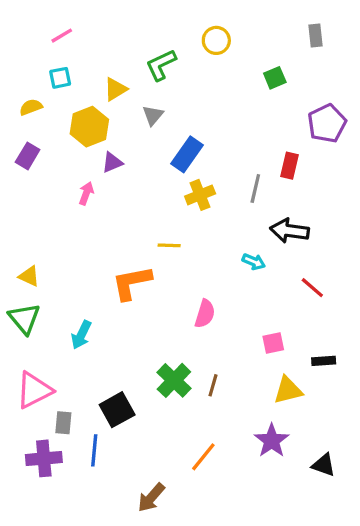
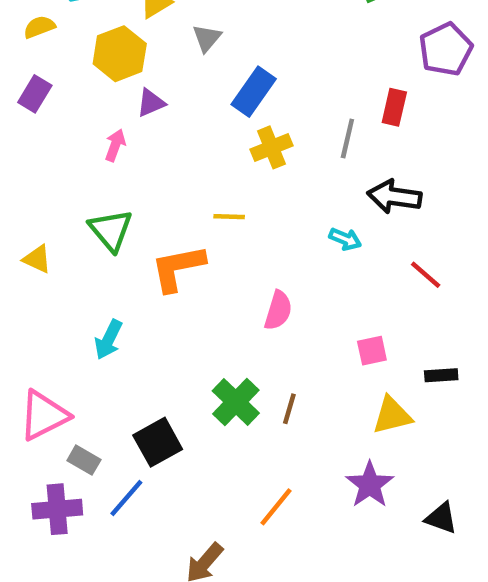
green triangle: (24, 319) -> (111, 230), moved
gray rectangle: (63, 423) -> (84, 460), turned -65
blue line: (94, 450) -> (126, 498), turned 36

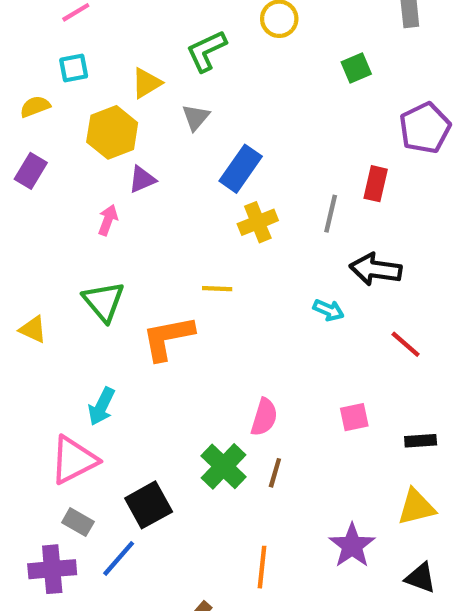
pink semicircle: (278, 310) -> (264, 417), moved
pink triangle: (44, 415) -> (74, 460), moved
yellow triangle: (392, 415) -> (416, 507), moved
orange line: (276, 507) -> (262, 567), turned -33

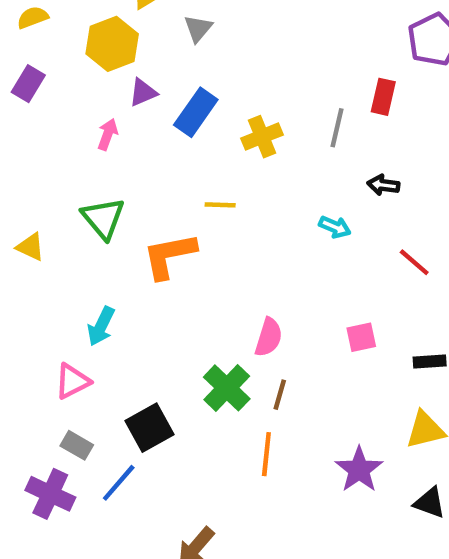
blue rectangle: (241, 169) -> (196, 112), moved
black arrow: (376, 269) -> (383, 185), size x0.6
pink triangle: (74, 460) -> (72, 381), size x0.7
orange line: (262, 567) -> (266, 454), moved
purple cross: (52, 569) -> (50, 494), turned 30

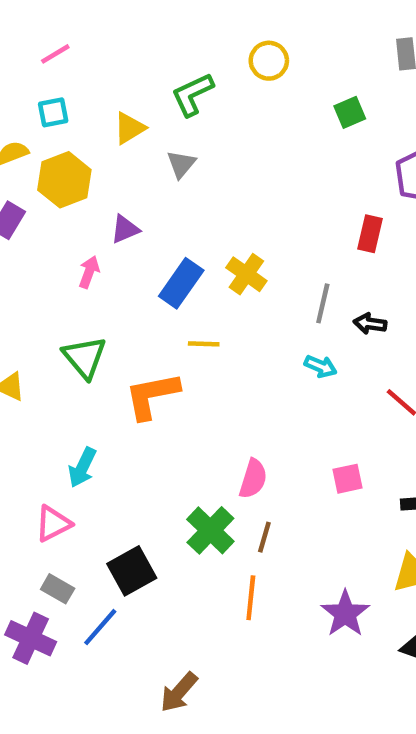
yellow hexagon: (112, 44) -> (64, 180), moved
blue rectangle: (196, 112) -> (181, 283), moved
gray line: (337, 128) -> (323, 303), moved
yellow cross: (262, 137) -> (246, 274), turned -33

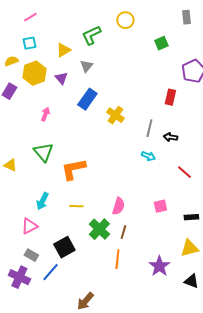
purple triangle: (125, 229) -> (61, 78), moved, turned -48
blue rectangle: (181, 283) -> (87, 99), moved
yellow line: (204, 344) -> (76, 206), moved

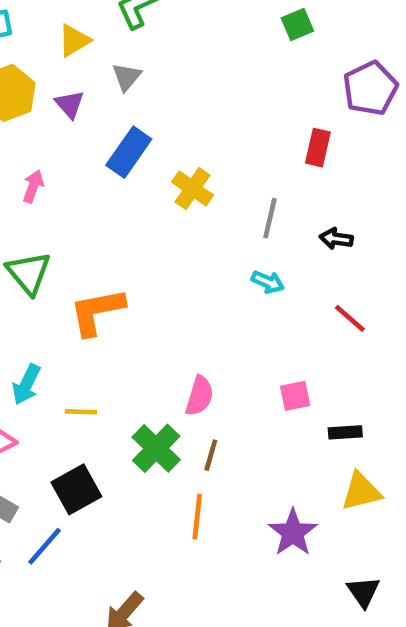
black arrow: (170, 137) -> (336, 239), moved
yellow line: (76, 206) -> (81, 412), moved
black rectangle: (191, 217) -> (345, 432), moved
black triangle: (191, 281) -> (363, 592), moved, turned 35

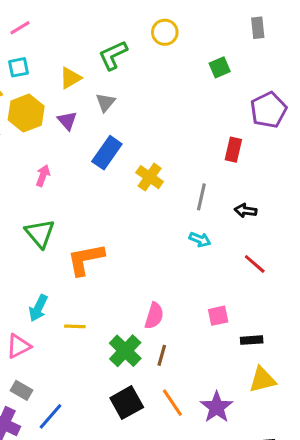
black square: (76, 489) -> (127, 403), moved
orange line: (197, 517) -> (172, 403), moved, turned -40

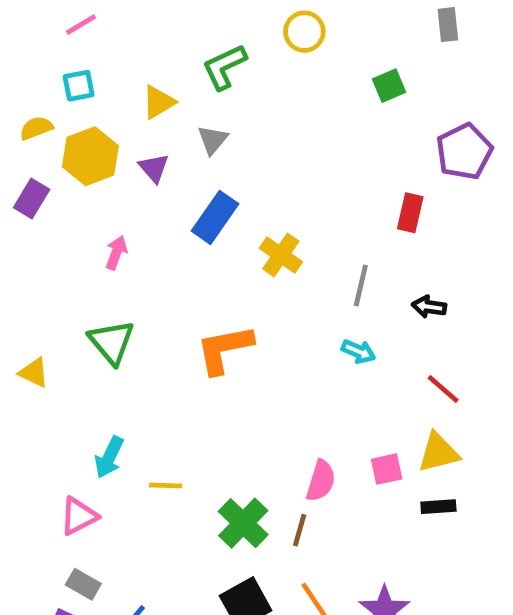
orange L-shape: (86, 259) -> (224, 349), moved
pink semicircle: (154, 316) -> (321, 481), moved
yellow triangle: (262, 380) -> (438, 453), moved

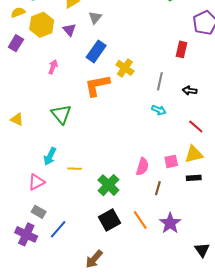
green triangle: (112, 342) -> (61, 114), moved
orange L-shape: (224, 349) -> (97, 85), moved
brown line: (300, 530) -> (158, 188), moved

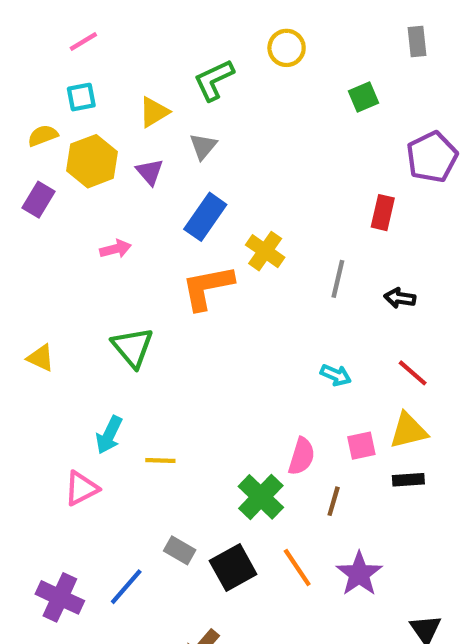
pink arrow: (53, 67) -> (115, 249), turned 56
cyan arrow: (159, 110) -> (336, 375), moved
green cross: (108, 185) -> (261, 497), moved
gray rectangle: (39, 212) -> (180, 550), moved

